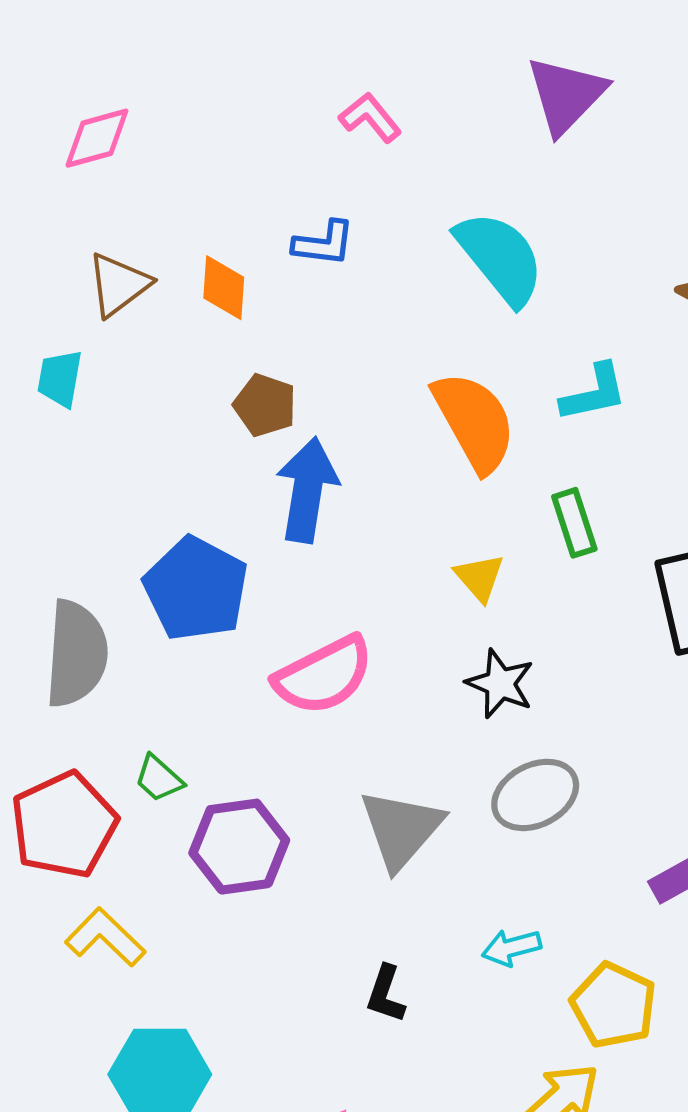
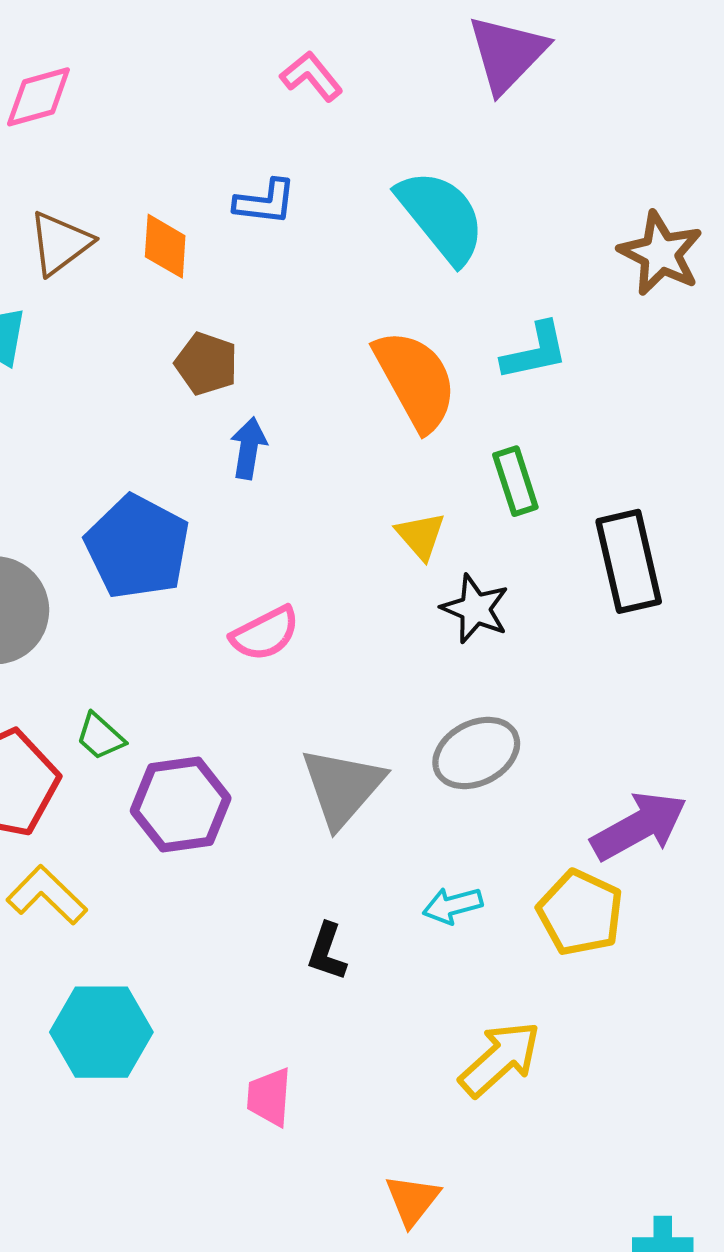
blue arrow: (307, 490) -> (249, 448), size x0.6
pink semicircle: (324, 675) -> (265, 634), size x0.7
black star: (500, 684) -> (475, 609), moved
yellow pentagon: (614, 1005) -> (580, 913), moved

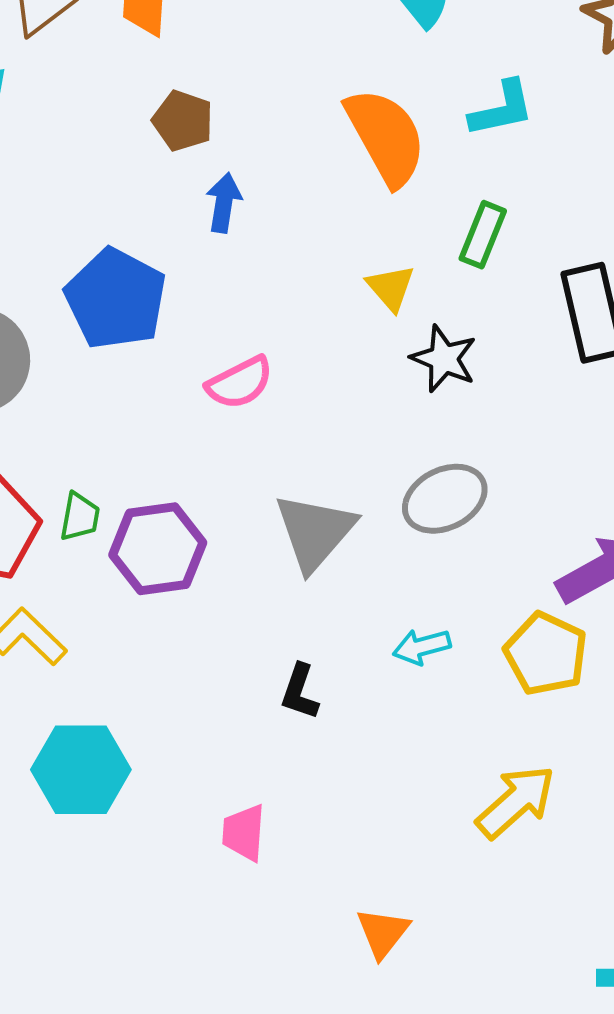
green rectangle: (515, 481) -> (483, 235), turned 40
green trapezoid: (100, 737) -> (80, 517), moved, turned -122
yellow arrow: (500, 1059) -> (516, 802), moved

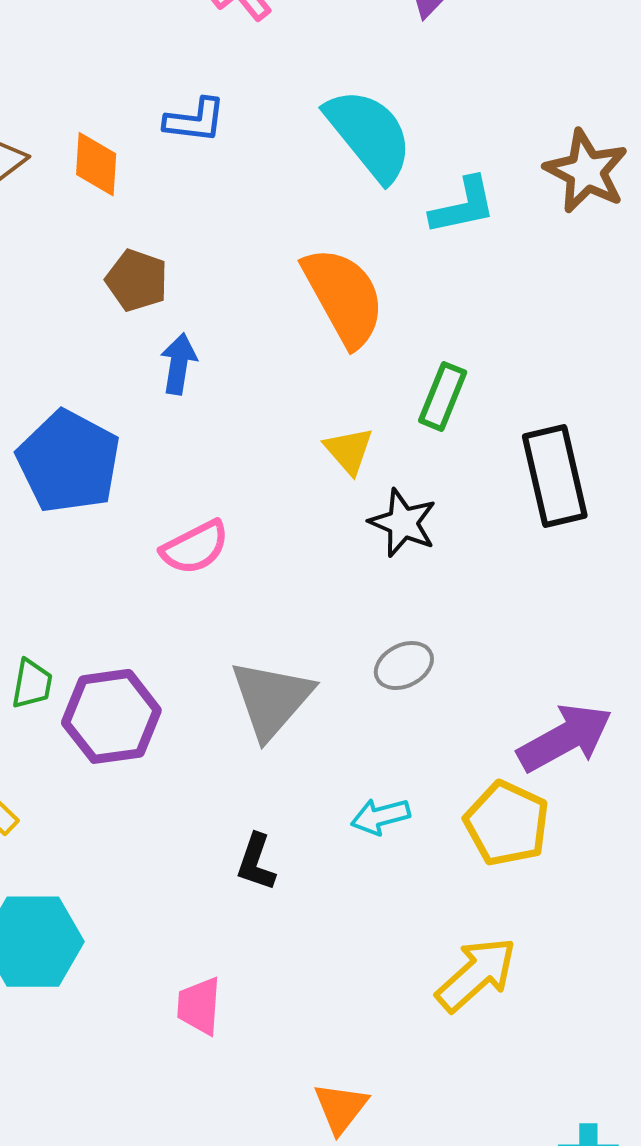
cyan L-shape: (502, 109) -> (463, 206), moved
gray ellipse: (445, 499) -> (404, 666), size x0.7

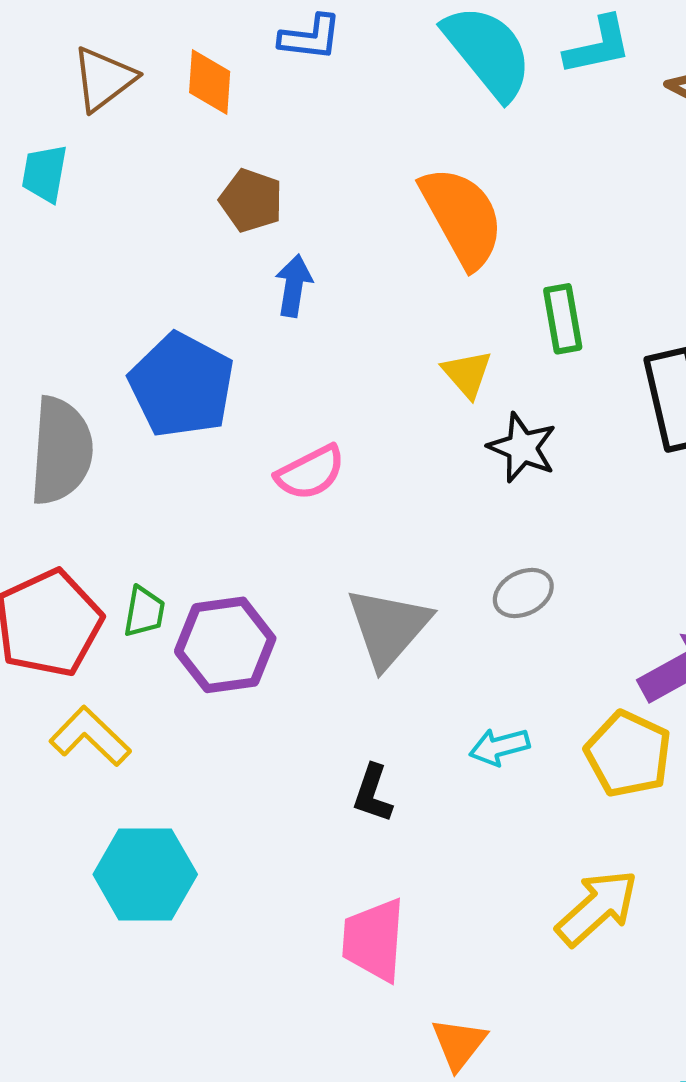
cyan L-shape: (463, 206) -> (598, 46), moved
green rectangle: (443, 396) -> (563, 319), turned -32
pink trapezoid: (199, 1006) -> (374, 940), moved, size x1.4

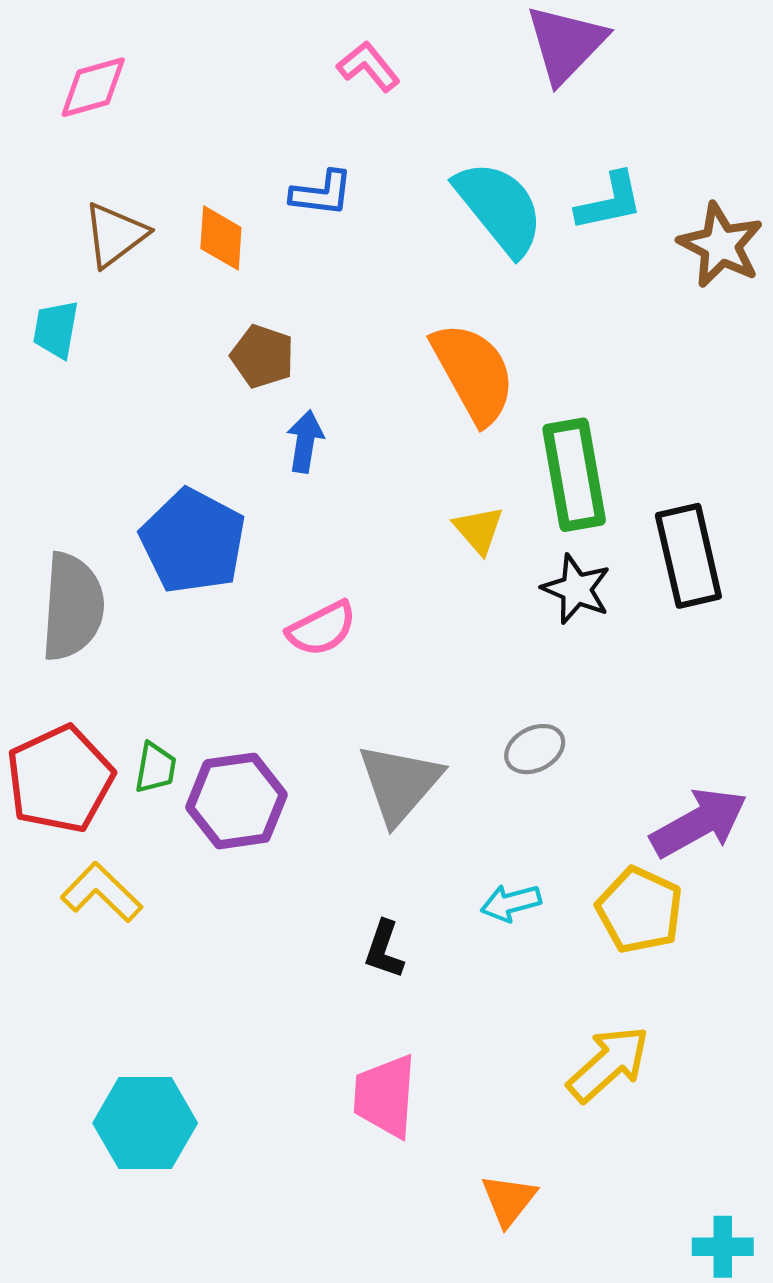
green rectangle: (563, 319) -> (574, 475), size x1.6
black star: (522, 448) -> (576, 589), moved
cyan hexagon: (145, 874) -> (145, 1123), moved
orange triangle: (459, 1044) -> (509, 1200), moved

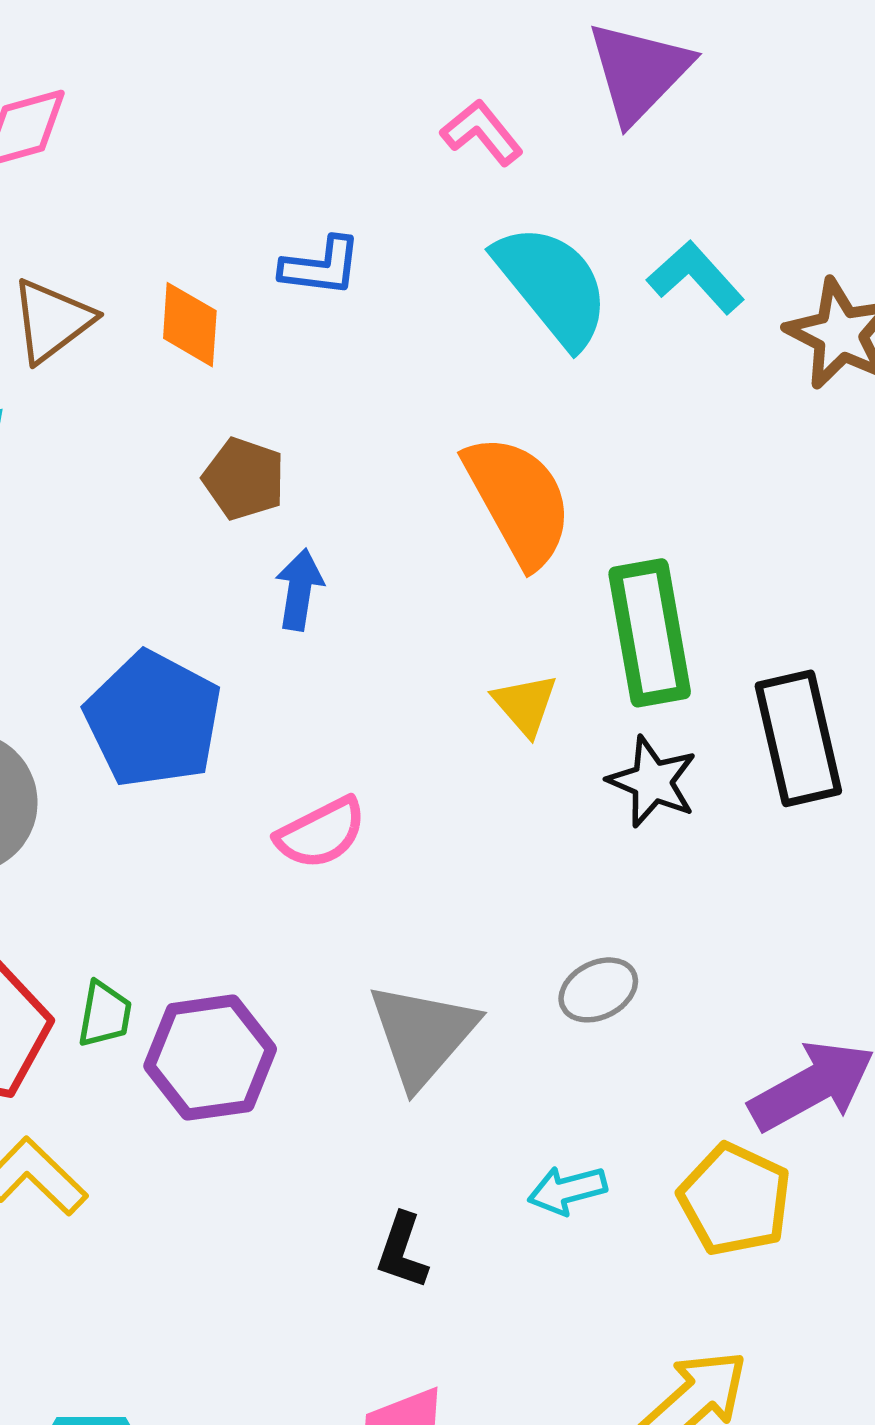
pink L-shape: (368, 66) -> (482, 133), moved
cyan L-shape: (609, 202) -> (696, 277), turned -120

